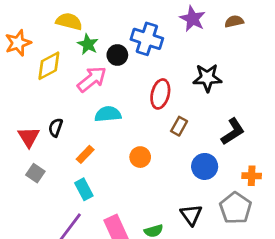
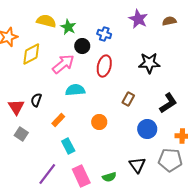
blue cross: (147, 39) -> (104, 34), size x0.6
green star: (88, 44) -> (68, 27), moved
red ellipse: (160, 94) -> (104, 66), moved
cyan rectangle: (84, 189) -> (68, 146), moved
gray pentagon: (236, 208) -> (170, 160), turned -30

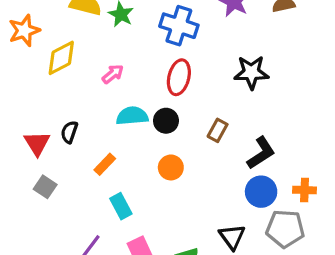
blue cross: (104, 34) -> (179, 26), size x1.6
black circle: (82, 46) -> (166, 121), moved
pink arrow: (63, 64) -> (113, 74), size x0.6
black L-shape: (168, 103) -> (261, 153), moved
blue circle: (147, 129) -> (261, 192), moved

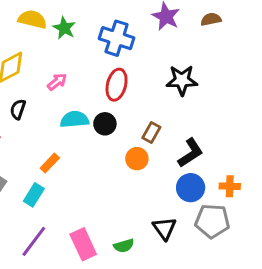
black semicircle: (69, 132) -> (18, 109), moved
orange circle: (171, 167) -> (137, 159), moved
cyan rectangle: (121, 206) -> (34, 195), moved, turned 60

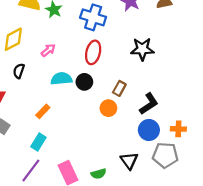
cyan rectangle: (34, 195) -> (38, 142), moved

